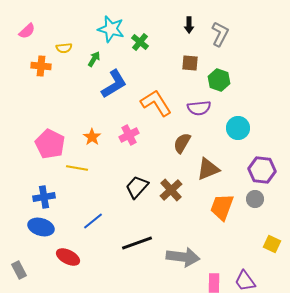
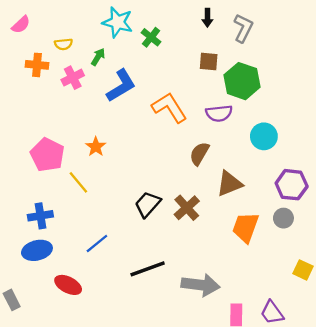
green hexagon: (219, 80) -> (242, 81), size x1.4
pink cross: (129, 135) -> (73, 78), moved
yellow line: (77, 168) -> (78, 182), turned 40
blue ellipse: (41, 227) -> (37, 250), turned -30

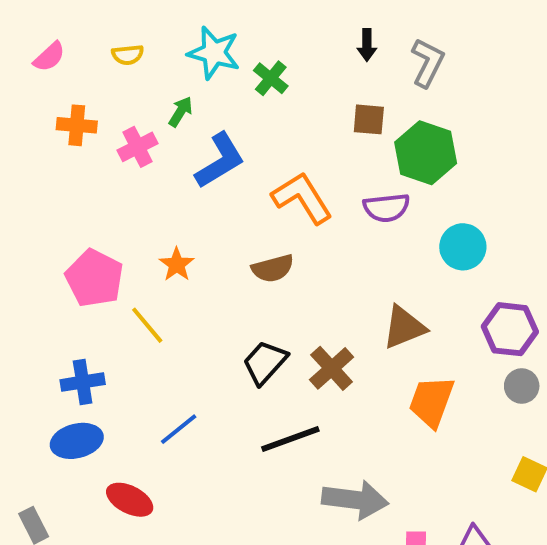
yellow semicircle: (63, 44) -> (128, 55), moved
brown semicircle: (199, 154) -> (273, 268), moved, turned -135
gray circle: (283, 218) -> (522, 386), moved
black line: (148, 269) -> (290, 439), moved

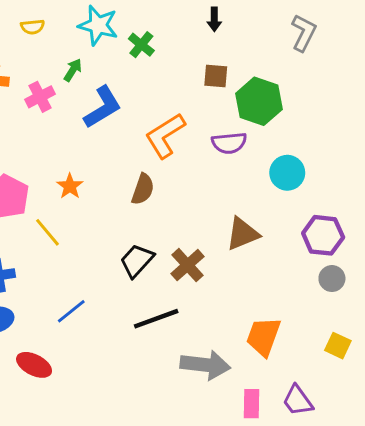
gray L-shape: (428, 63) -> (304, 33), moved
orange L-shape: (302, 198) -> (165, 136), turned -90
brown semicircle: (273, 268) -> (143, 189), turned -56
orange trapezoid: (431, 402) -> (263, 337), moved

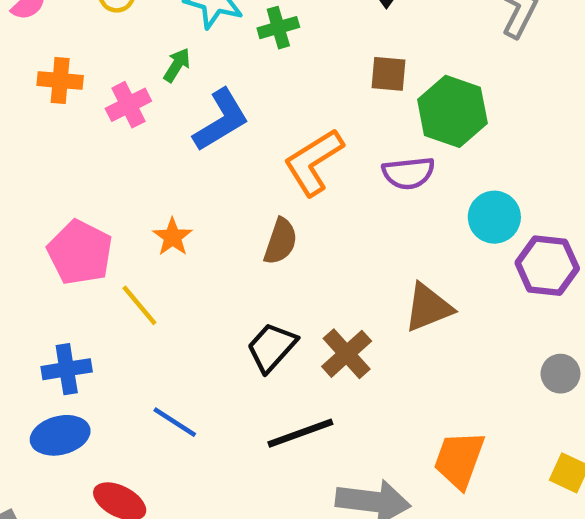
green cross: (141, 45) -> (278, 28), turned 35
purple hexagon: (323, 235) -> (547, 266), moved
blue line: (71, 311) -> (175, 422), turned 72

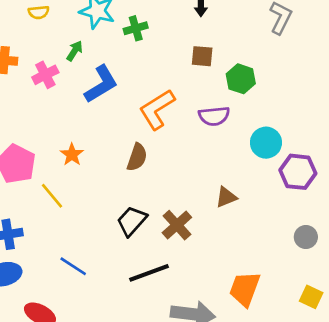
green hexagon: (452, 111) -> (241, 79), size x0.7
brown triangle: (428, 308) -> (226, 197), size x0.7

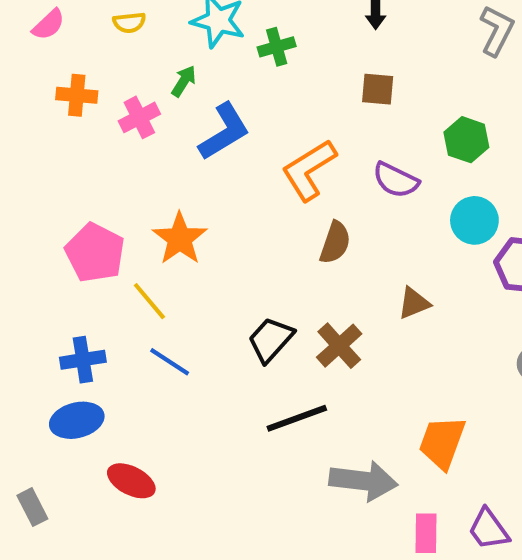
green hexagon: (241, 79) -> (466, 140), moved
purple semicircle: (214, 116) -> (396, 180), turned 32
orange star: (72, 155) -> (180, 239), size x1.5
brown semicircle: (137, 157) -> (335, 243), moved
blue line: (73, 266) -> (170, 362), moved

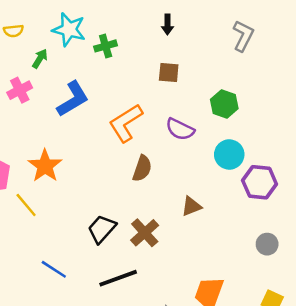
green arrow: (184, 81) -> (40, 59), moved
blue line: (170, 362) -> (54, 269), moved

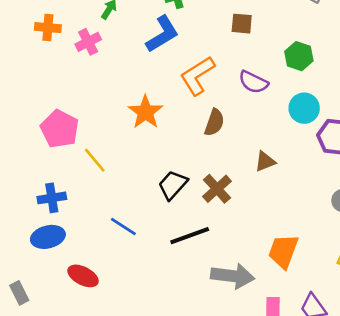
blue L-shape: (73, 99) -> (162, 34), moved
orange star: (45, 166) -> (145, 112), moved

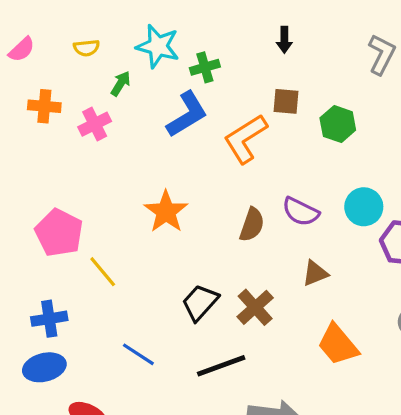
green hexagon: (299, 56) -> (338, 124), moved
orange L-shape: (197, 76) -> (245, 139), moved
purple semicircle: (253, 82) -> (301, 212), moved
orange trapezoid: (283, 251) -> (338, 345), moved, turned -60

